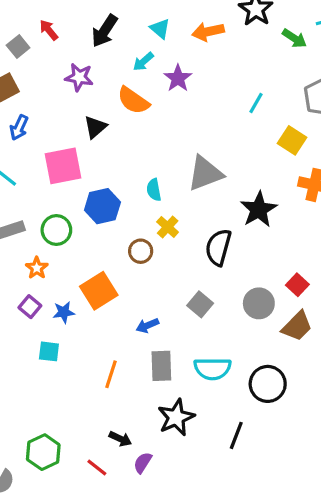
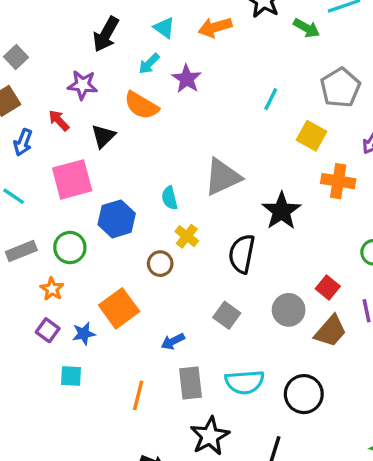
red arrow: (49, 30) -> (59, 120), moved

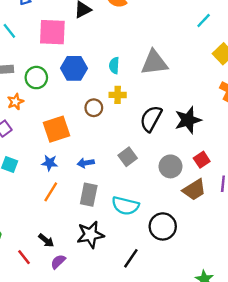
black star: (281, 211) -> (188, 120), moved
yellow cross: (187, 236) -> (118, 95), turned 35
blue star: (84, 334) -> (50, 163), moved

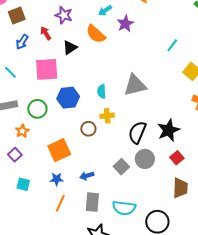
red square: (202, 160) -> (177, 158), moved
gray circle: (170, 166) -> (145, 159), moved
brown trapezoid: (194, 190) -> (180, 188), turned -50

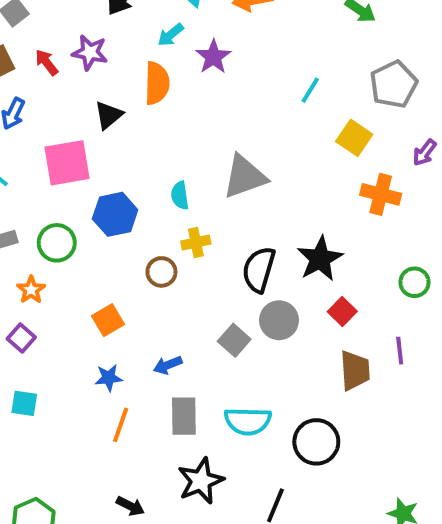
red arrow: (46, 33) -> (47, 62), moved
orange semicircle: (96, 34) -> (157, 83), turned -125
orange square: (59, 150) -> (108, 320), size x0.7
cyan square: (23, 184) -> (24, 403), moved

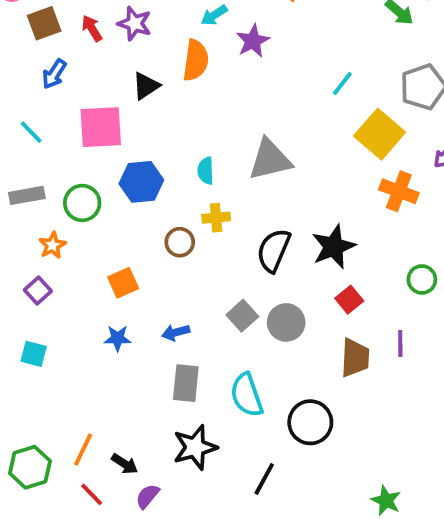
yellow square: (354, 138) -> (380, 134), size x1.4
gray circle: (279, 320) -> (286, 322), moved
cyan semicircle: (248, 421) -> (247, 395), turned 63
orange line: (121, 425) -> (83, 450), moved

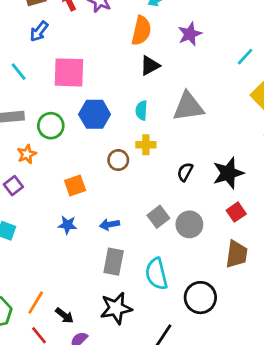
purple star: (253, 41) -> (190, 34), moved
black triangle: (146, 86) -> (150, 66), moved
black semicircle: (274, 250) -> (185, 172), size x0.6

